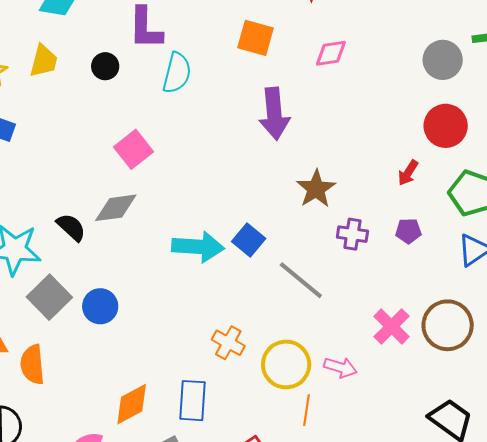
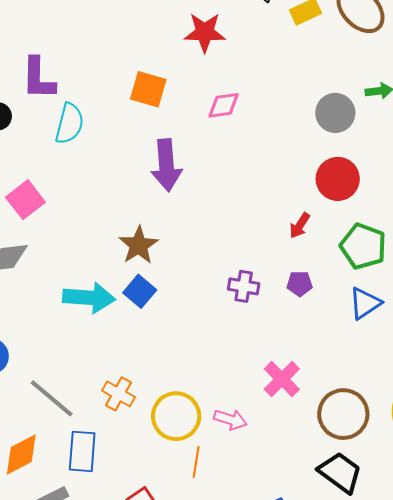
brown star: (316, 189) -> (139, 245), moved
gray line: (301, 280) -> (52, 398), moved
brown circle: (448, 325) -> (343, 414), moved

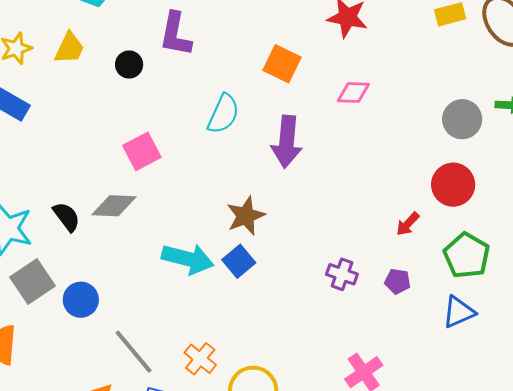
cyan semicircle: (69, 124) -> (223, 114), moved

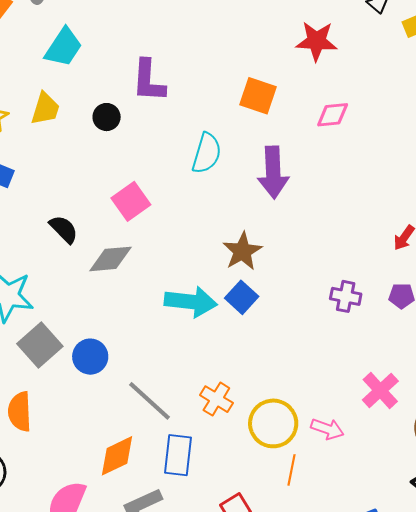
black semicircle: (67, 217) -> (64, 229), moved

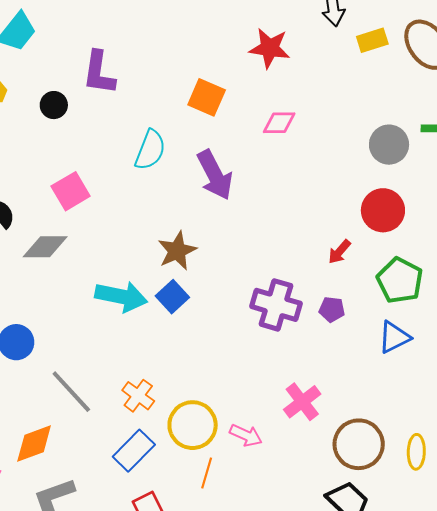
purple arrow: (273, 172) -> (215, 175), turned -30
purple cross: (346, 296) -> (276, 305), size x1.6
blue rectangle: (178, 455) -> (134, 451), moved, turned 33

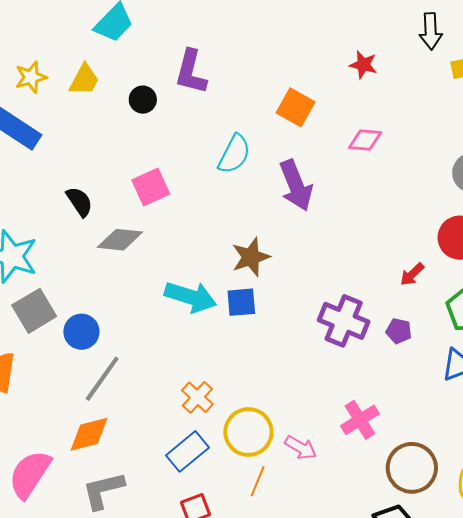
red star: (270, 48) -> (363, 65), size x0.7
blue square: (172, 297) -> (241, 302), turned 32
gray line: (71, 392) -> (102, 379), moved, turned 72

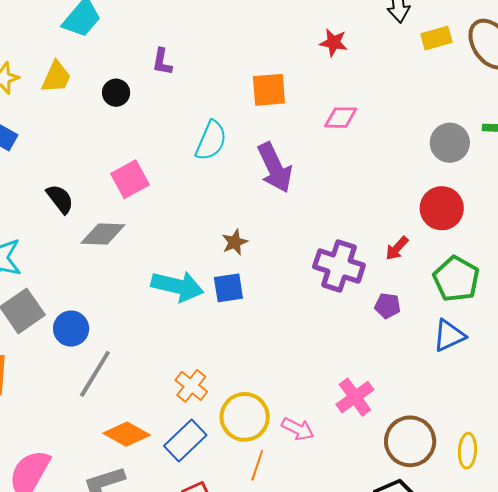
purple L-shape: (191, 72) -> (162, 62), size x0.6
orange square: (296, 107) -> (269, 90), turned -30
brown star: (251, 257) -> (235, 242), size x0.7
purple cross: (344, 321) -> (339, 266), moved
orange diamond: (89, 434) -> (127, 434), moved, turned 48

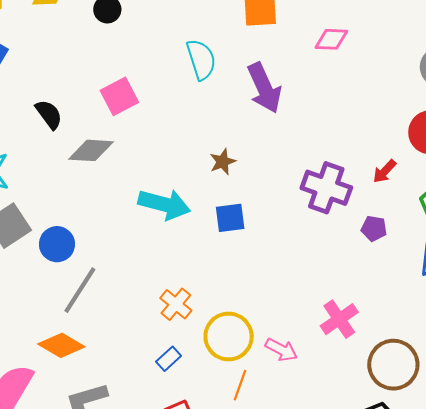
cyan semicircle: (211, 141) -> (201, 60), turned -42
blue square: (228, 288) -> (230, 218), moved
orange diamond: (127, 434) -> (61, 345), moved
blue rectangle: (185, 441) -> (169, 359), size x0.6

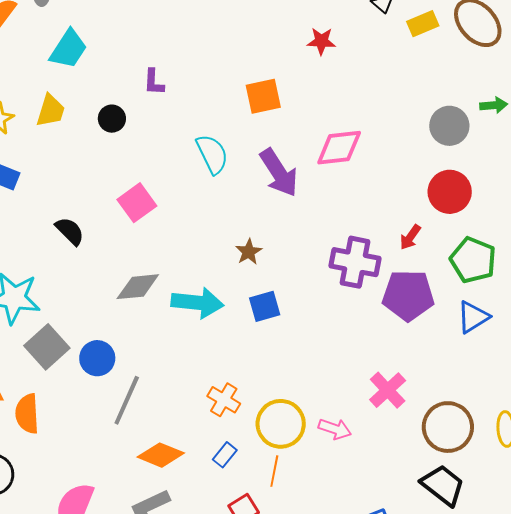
pink diamond: (331, 39) -> (339, 148), moved, size x1.4
gray diamond: (91, 150) -> (138, 287), moved
purple pentagon: (374, 228) -> (408, 295), size x2.0
orange diamond: (61, 345) -> (161, 455), moved
orange line: (240, 385) -> (274, 471), moved

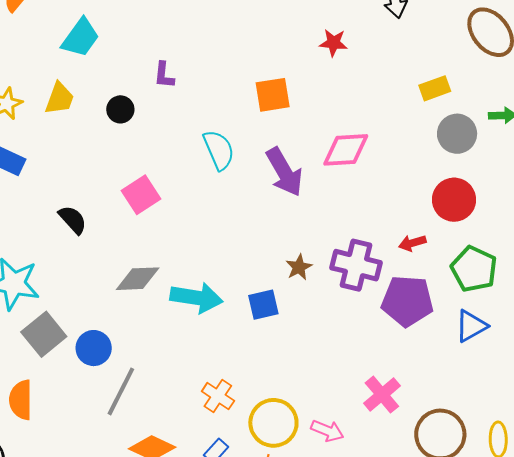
yellow rectangle: (423, 24) -> (435, 88), moved
red arrow: (410, 237) -> (412, 243), turned 36
brown star: (249, 252) -> (299, 267), moved

